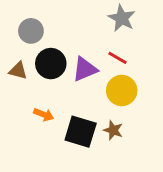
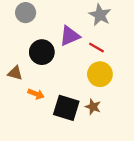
gray circle: (31, 31) -> (26, 13), moved
purple triangle: (85, 69) -> (70, 36), moved
brown triangle: (18, 71) -> (15, 73), moved

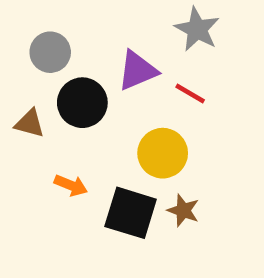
gray circle: (26, 13) -> (50, 52), moved
brown triangle: (15, 73) -> (30, 123), moved
yellow circle: (100, 74) -> (163, 153), moved

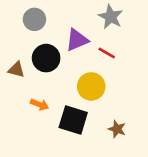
gray circle: (50, 52) -> (34, 19), moved
brown star: (183, 211) -> (117, 129), moved

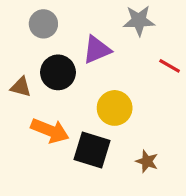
gray star: (111, 17) -> (139, 21), turned -30
red line: (107, 53) -> (170, 66), moved
orange arrow: (40, 105) -> (50, 131), size x1.6

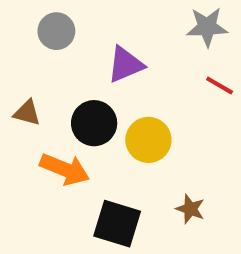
gray star: (139, 21) -> (207, 27), moved
black circle: (58, 72) -> (94, 123), moved
black square: (92, 150) -> (117, 224), moved

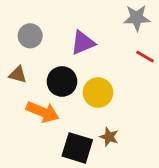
gray circle: (56, 31) -> (30, 36), moved
brown star: (190, 209) -> (109, 137), moved

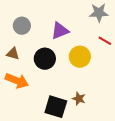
yellow circle: (98, 93) -> (80, 57), moved
orange arrow: (43, 112) -> (17, 81), moved

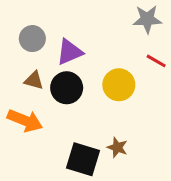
purple triangle: (60, 31) -> (70, 52), moved
brown triangle: (13, 54) -> (34, 80), moved

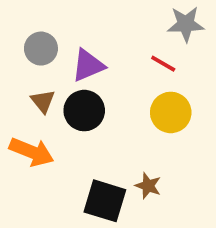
red line: (156, 61) -> (163, 64), moved
brown triangle: (34, 80) -> (43, 101), turned 36
yellow circle: (119, 85) -> (171, 112), moved

